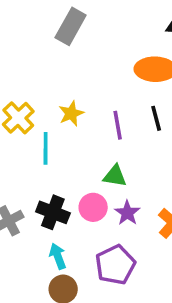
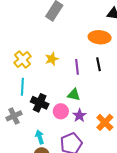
cyan line: (46, 148) -> (22, 87), moved
black cross: (53, 212) -> (40, 103), moved

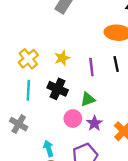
green triangle: (74, 95) -> (88, 99), turned -32
black cross: (40, 103) -> (58, 89), moved
gray cross: (14, 116) -> (19, 124), turned -35

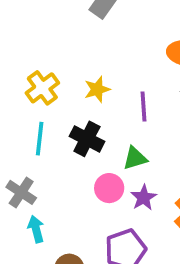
cyan arrow: (49, 148) -> (36, 229), moved

